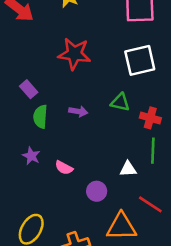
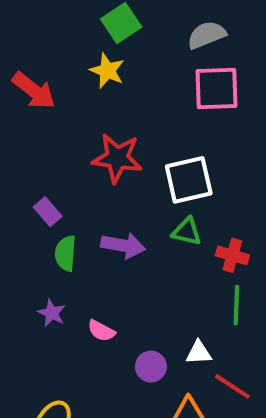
white square: (140, 60) -> (189, 180), moved
purple arrow: (78, 111) -> (123, 245), size x1.5
white triangle: (128, 169) -> (199, 353), moved

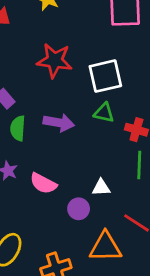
pink semicircle: (101, 331) -> (43, 183), size x1.4
white triangle: (199, 353) -> (101, 188), moved

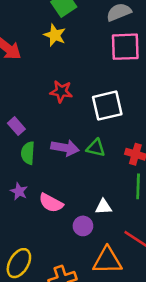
red star: (55, 60) -> (61, 91), size x0.7
green triangle: (104, 113) -> (96, 148), moved

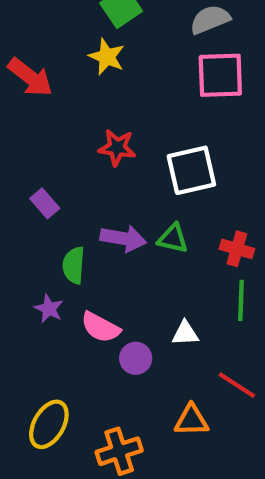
green semicircle: (28, 153) -> (74, 265), moved
purple circle: (83, 226) -> (136, 358), moved
orange triangle: (107, 261) -> (191, 420), size x0.7

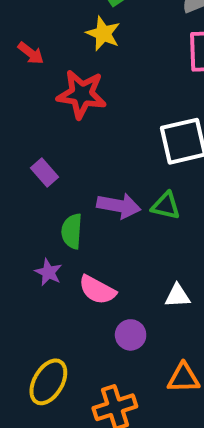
red arrow: (30, 77) -> (31, 53), size x0.6
red star: (117, 148) -> (82, 94), moved, size x1.4
purple circle: (136, 358) -> (131, 335), moved

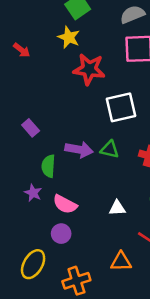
red star: (82, 94) -> (89, 69), moved
purple circle: (131, 335) -> (61, 234), moved

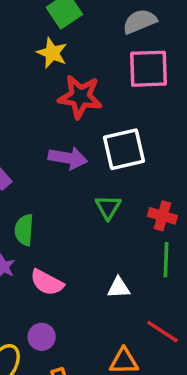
purple arrow: (79, 149) -> (68, 158), moved
green triangle: (110, 149) -> (108, 207), turned 48
purple circle: (61, 234) -> (42, 337), moved

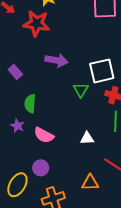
red star: (80, 97) -> (36, 23), moved
white square: (124, 149) -> (102, 71), moved

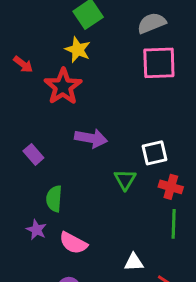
red star: (36, 23) -> (63, 87), turned 30
white square: (102, 71) -> (155, 153), size x0.7
white triangle: (87, 138) -> (134, 262), moved

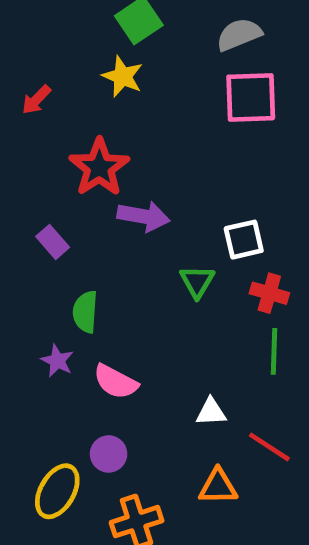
red arrow: (23, 64) -> (36, 100), turned 96
red star: (63, 87) -> (99, 167), moved

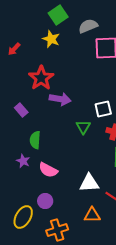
gray semicircle: (239, 35) -> (88, 26), moved
white triangle: (211, 412) -> (89, 183), size x1.5

